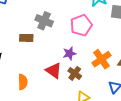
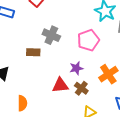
red triangle: (54, 71) -> (60, 85), turned -42
orange semicircle: (23, 82) -> (22, 103), moved

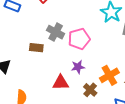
pink pentagon: (88, 40) -> (79, 39), moved
brown cross: (81, 88) -> (90, 90), moved

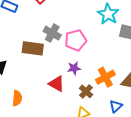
brown rectangle: (36, 48) -> (33, 48), size x1.5
red triangle: (61, 83) -> (57, 84), turned 30

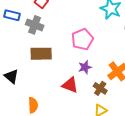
gray cross: (52, 33) -> (35, 25), moved

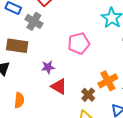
brown rectangle: (41, 54) -> (17, 46), moved
purple star: (85, 67) -> (48, 67), moved

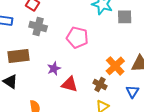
gray cross: (34, 21) -> (38, 26), moved
pink pentagon: (79, 43) -> (77, 37), turned -30

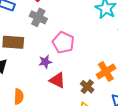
pink pentagon: (77, 37) -> (63, 43), moved

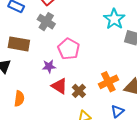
brown cross: (87, 87) -> (79, 91), moved

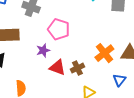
brown cross: (79, 91) -> (77, 68), turned 32

